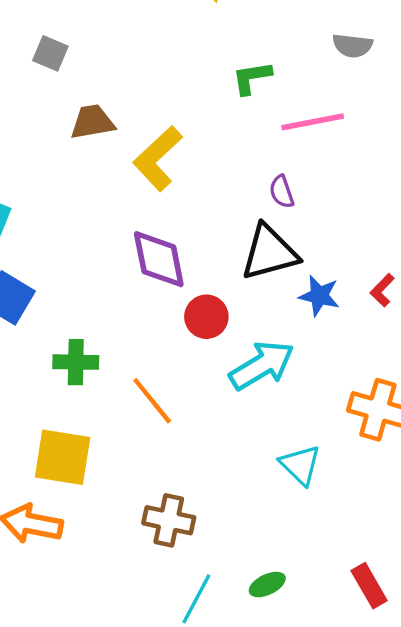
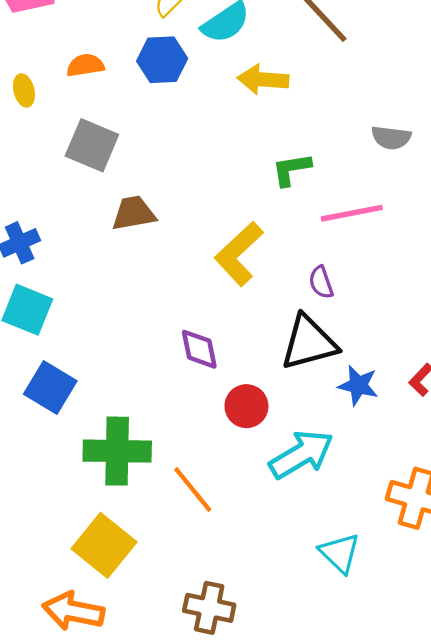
gray square: (50, 53) -> (92, 145), size x1.5
yellow L-shape: (158, 158) -> (239, 254), moved
purple diamond: (159, 259) -> (199, 349), size x0.7
green cross: (76, 362) -> (117, 451), size x1.5
yellow square: (63, 457) -> (104, 545), turned 30

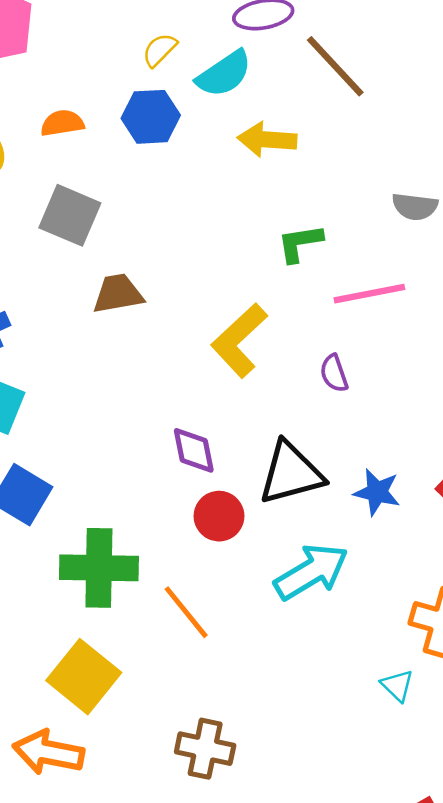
black triangle: (309, 343) -> (291, 473), moved
red circle: (246, 406) -> (219, 516), moved
cyan triangle: (340, 553) -> (397, 685), moved, size x0.7

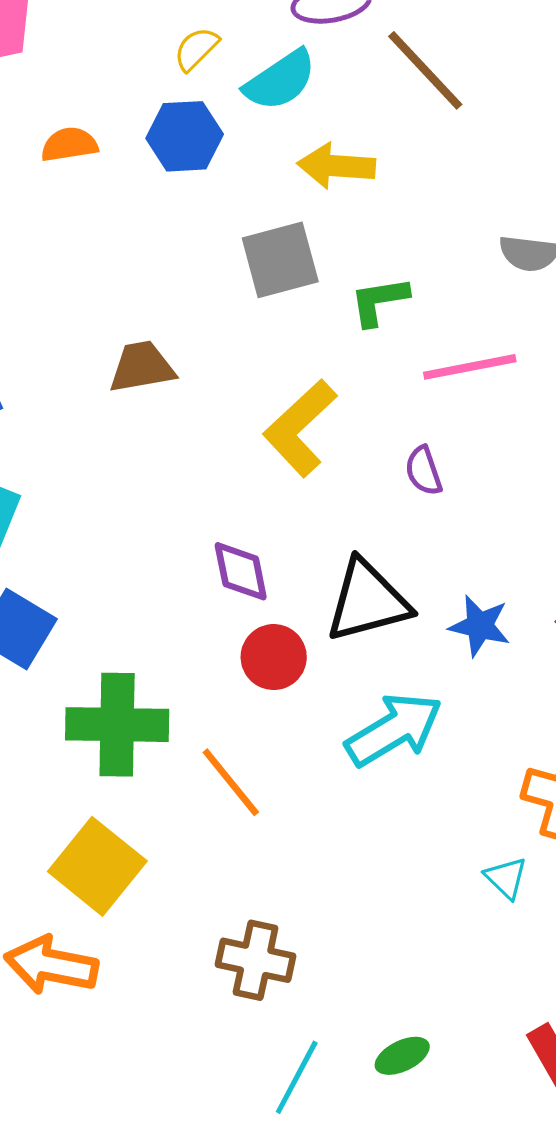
gray square: (70, 215) -> (280, 260), moved, turned -38

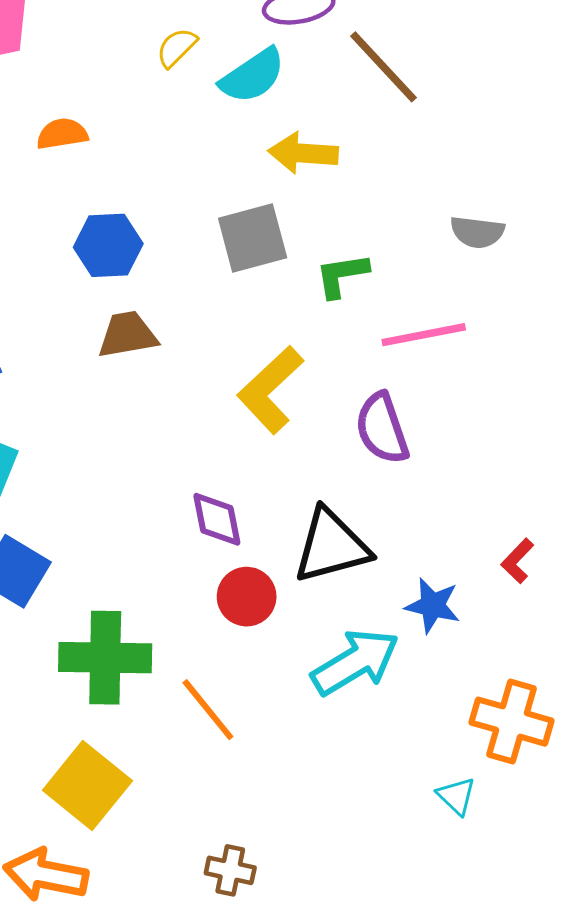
blue hexagon: (185, 136) -> (108, 245), moved
purple semicircle: (424, 471) -> (382, 428), size x1.6
blue star: (480, 626) -> (433, 606), moved
brown cross: (256, 960) -> (230, 870), size x0.7

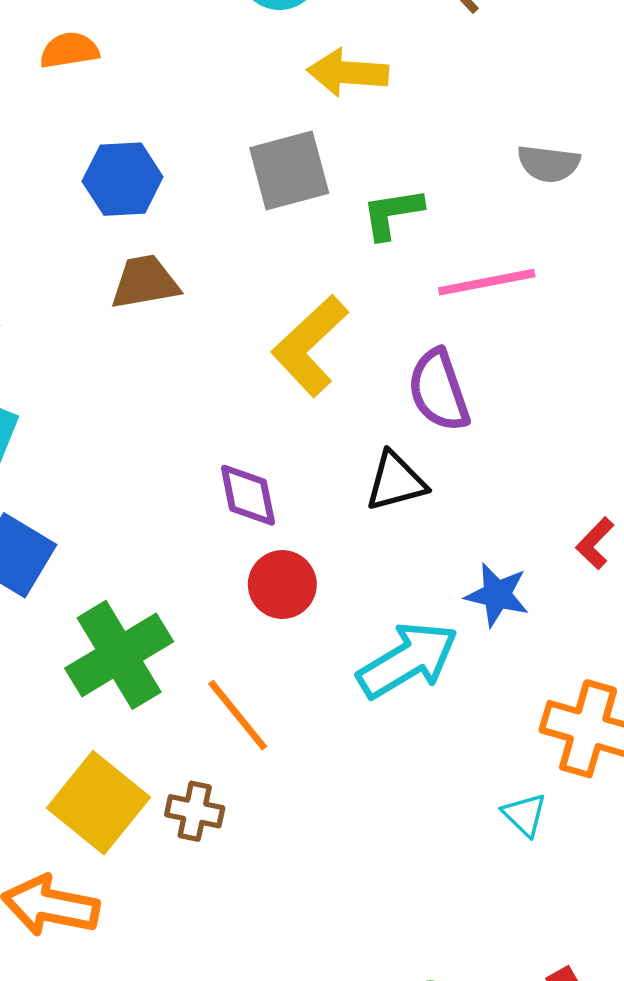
black triangle: (331, 546) -> (396, 481), moved, size x0.7
green cross: (105, 658) -> (119, 655), turned -32
brown cross: (230, 870) -> (195, 811), moved

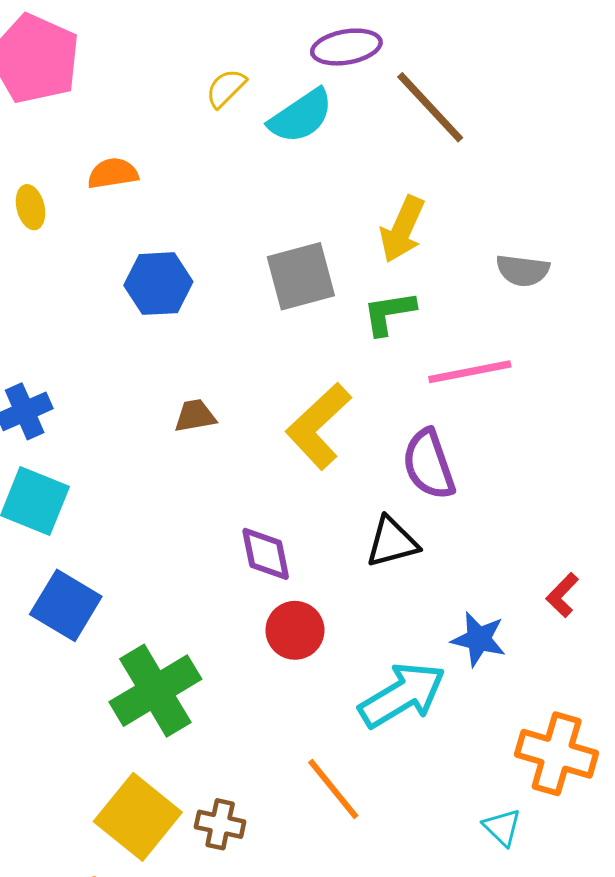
yellow arrow: (348, 73) -> (402, 229), moved, turned -70
brown trapezoid: (145, 282) -> (195, 416), moved, size x0.7
orange line: (238, 715) -> (333, 789), moved

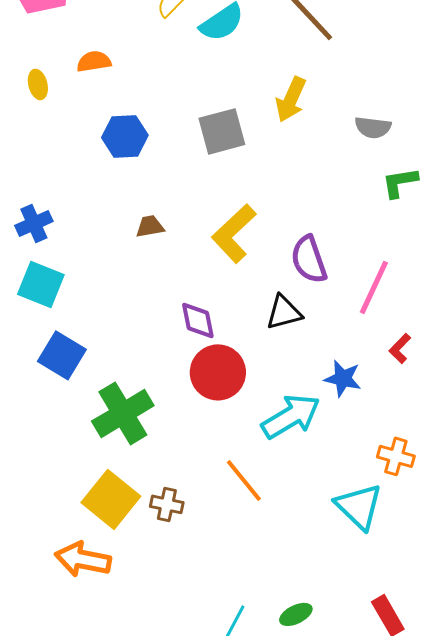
green L-shape: (389, 313) -> (400, 182), moved
pink line: (470, 372) -> (374, 287), moved, turned -54
red circle: (295, 630) -> (218, 372), size x1.4
orange cross: (557, 754) -> (396, 456), size x0.7
cyan triangle: (502, 827) -> (359, 506), size x1.8

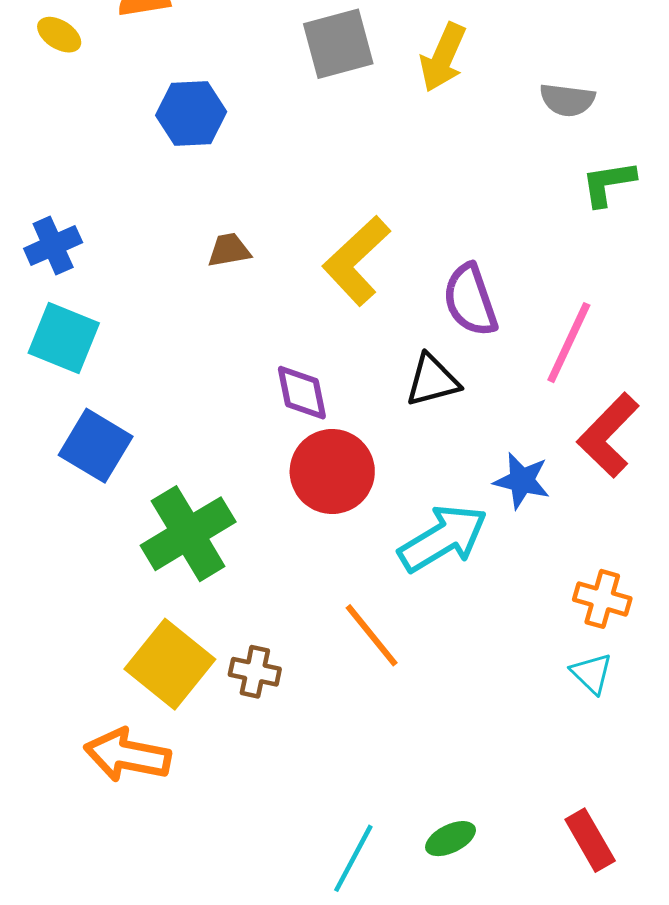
yellow ellipse: (38, 84) -> (59, 35), turned -44
gray square: (222, 131) -> (338, 44), moved
red L-shape: (400, 348) -> (608, 435), size x1.8
cyan triangle: (359, 506) -> (592, 673), moved, size x0.6

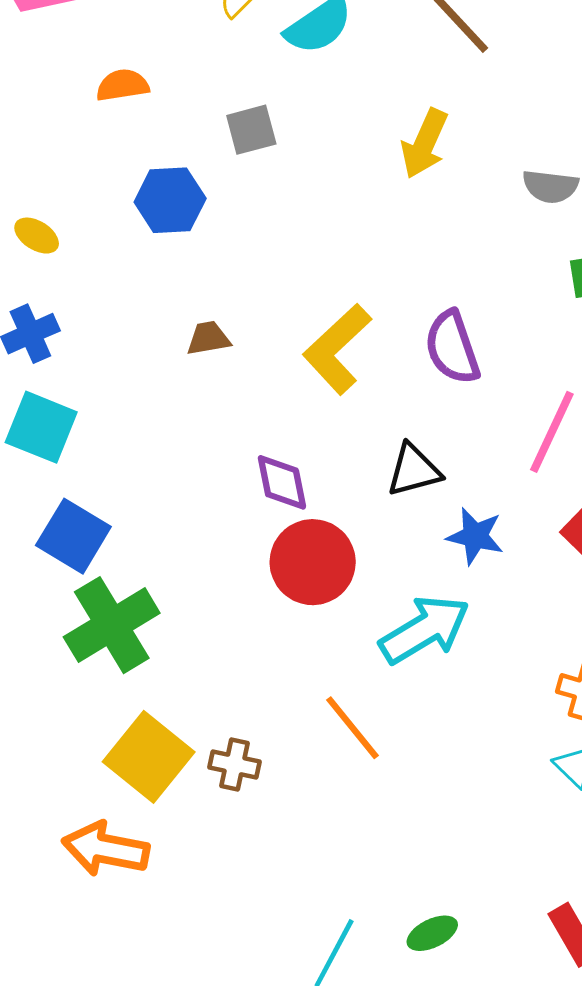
yellow ellipse: (59, 35) -> (37, 236), moved
gray square: (338, 44) -> (251, 130), moved, size x0.7
purple semicircle: (470, 300) -> (452, 347), moved
blue star: (522, 481) -> (475, 536), moved
green cross: (188, 534) -> (112, 625), moved

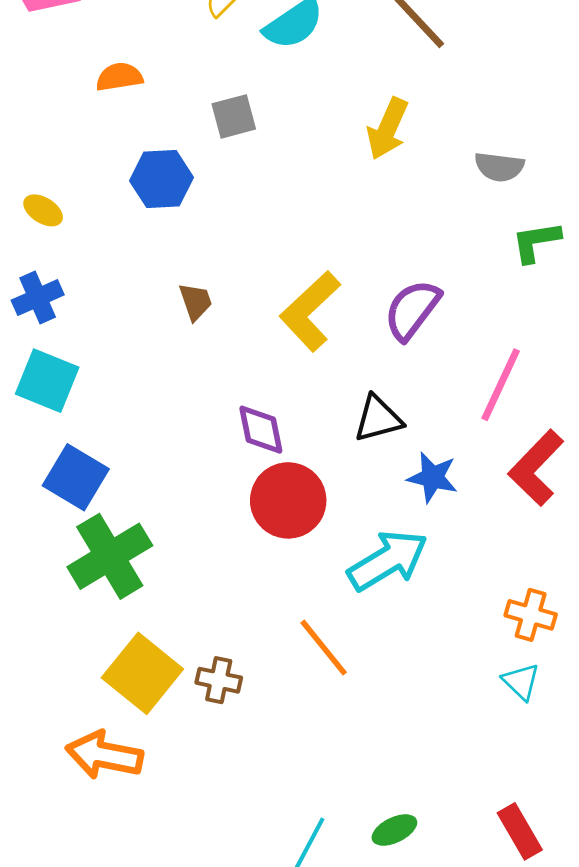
brown trapezoid: (208, 338) -> (196, 302), turned 81
purple semicircle: (452, 347) -> (412, 310), turned 56

